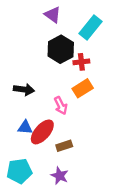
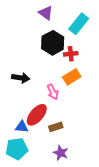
blue triangle: (25, 127) -> (22, 127), moved
purple star: (60, 176) -> (61, 153), moved

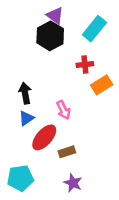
black hexagon: (53, 43) -> (50, 36), moved
orange rectangle: (72, 77) -> (102, 85), moved
black arrow: (21, 78) -> (25, 93), turned -108
blue triangle: (22, 127) -> (26, 118), moved, turned -40

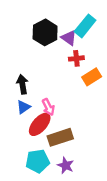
purple triangle: (55, 15) -> (69, 38), moved
pink arrow: (63, 110) -> (48, 107), moved
brown rectangle: (67, 152) -> (60, 137), size x1.6
cyan pentagon: (20, 178) -> (38, 161), moved

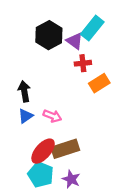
pink arrow: (48, 107) -> (52, 116), turned -42
red ellipse: (40, 124) -> (43, 151), moved
cyan pentagon: (38, 161) -> (41, 174), turned 30

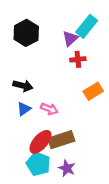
black hexagon: (49, 35) -> (26, 33), moved
purple triangle: (75, 41) -> (70, 38), turned 42
orange rectangle: (99, 83) -> (93, 91), moved
black arrow: (24, 91) -> (23, 86), turned 114

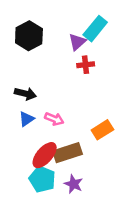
orange rectangle: (93, 91) -> (102, 130), moved

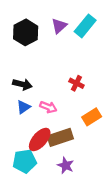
purple triangle: (77, 42) -> (59, 26), moved
red cross: (86, 65) -> (76, 83), moved, turned 32
cyan pentagon: (42, 179) -> (25, 161), moved, turned -30

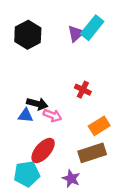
purple triangle: (59, 26) -> (76, 34), moved
black arrow: (22, 84) -> (37, 104), moved
blue triangle: (23, 107) -> (26, 115), turned 40
brown rectangle: (60, 137) -> (92, 153), moved

